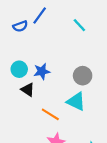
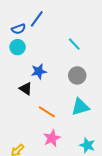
cyan line: (79, 25) -> (74, 44), moved
cyan circle: (19, 69) -> (18, 47), moved
cyan triangle: (76, 101) -> (80, 107), moved, turned -42

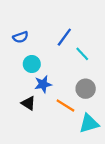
blue line: (37, 19) -> (64, 37), moved
cyan circle: (18, 47) -> (32, 64), moved
orange line: (47, 112) -> (65, 105), moved

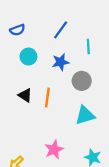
cyan line: (82, 54) -> (88, 47), moved, turned 40
blue star: (43, 84) -> (61, 62), moved
orange line: (65, 105) -> (47, 98), moved, turned 66

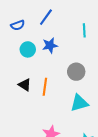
blue line: (61, 30) -> (46, 17), moved
cyan line: (88, 47) -> (84, 30), moved
blue star: (61, 62) -> (50, 45), moved

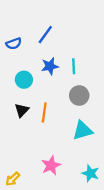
cyan line: (84, 30) -> (74, 66), moved
cyan circle: (28, 49) -> (24, 80), moved
black triangle: (25, 85) -> (22, 110), turned 40

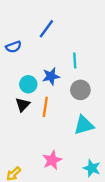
blue semicircle: (14, 44) -> (14, 47), moved
blue star: (50, 66) -> (51, 76), moved
cyan circle: (24, 80) -> (28, 84), moved

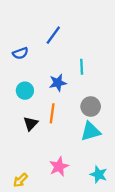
cyan circle: (28, 84) -> (25, 91), moved
gray circle: (80, 90) -> (91, 107), moved
black triangle: (23, 105) -> (31, 123), moved

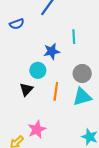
cyan circle: (25, 91) -> (38, 70), moved
orange line: (52, 113) -> (56, 91), moved
pink star: (59, 167) -> (37, 129), moved

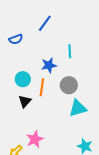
cyan circle: (38, 70) -> (23, 79), moved
gray circle: (82, 74) -> (69, 85), moved
orange line: (56, 91) -> (42, 87), moved

